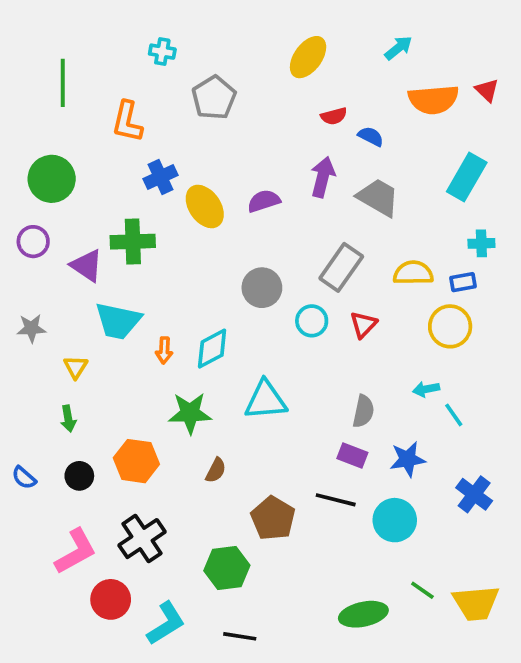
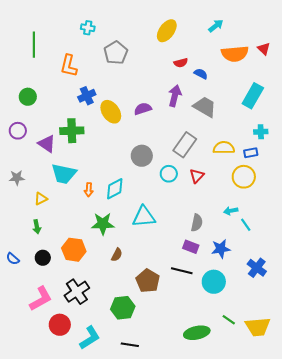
green circle: (52, 179) -> (28, 97), size x0.7
yellow triangle: (76, 367) -> (41, 199), turned 32

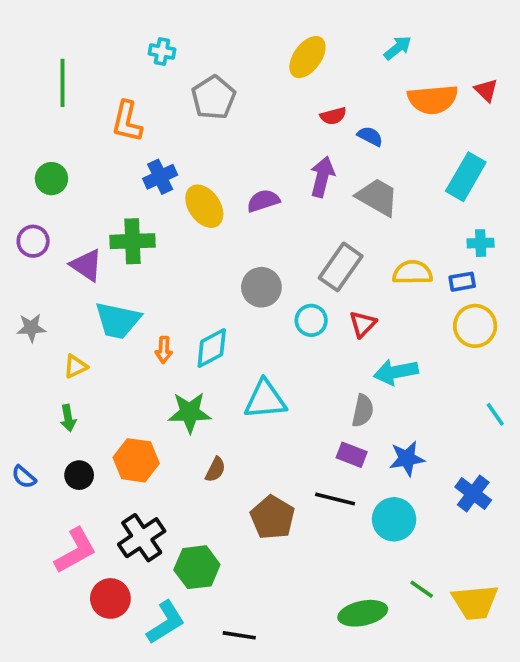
yellow circle: (244, 177) -> (475, 326), moved
cyan arrow: (231, 211) -> (396, 372), moved, size x1.6
cyan line: (246, 225) -> (495, 414), moved
green hexagon: (123, 308) -> (197, 567), moved

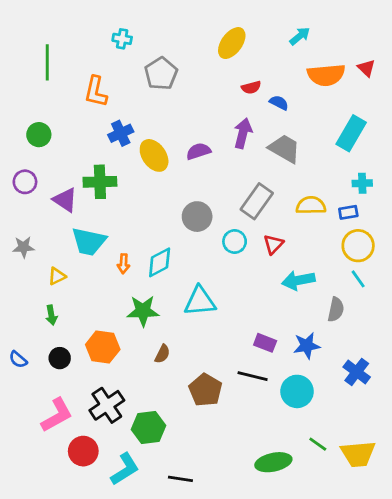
gray semicircle: (363, 411) -> (336, 310), moved
cyan line: (495, 414) -> (358, 279), moved

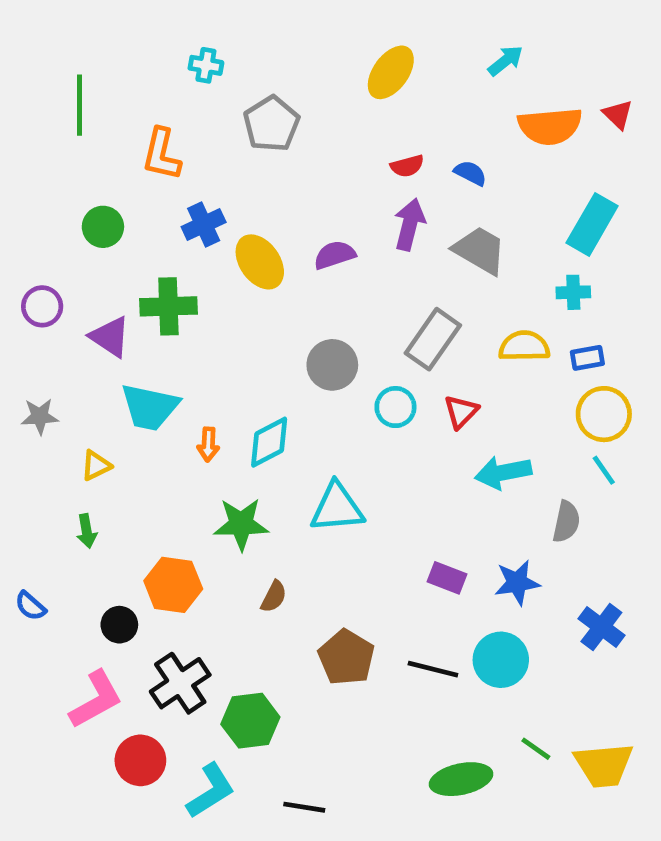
red semicircle: (251, 87) -> (407, 166), moved
green circle: (39, 135) -> (103, 227), moved
cyan cross: (362, 183) -> (573, 292), moved
black circle: (60, 358) -> (119, 625), moved
black line: (253, 376) -> (433, 669), moved

